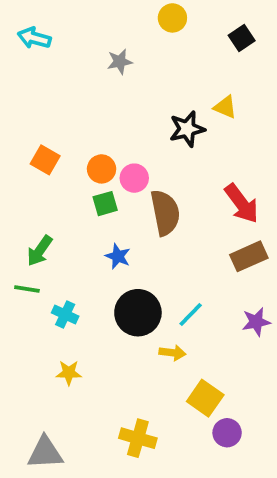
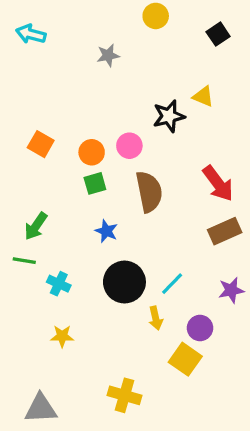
pink circle: (134, 178) -> (129, 146), moved
yellow arrow: (172, 353) -> (156, 318), turned 70
purple circle: (227, 433) -> (200, 328), moved

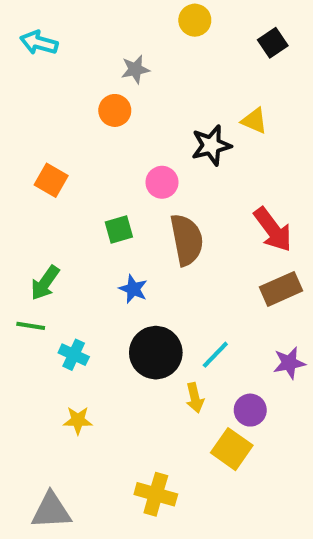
orange circle: (92, 152) -> (115, 110), moved

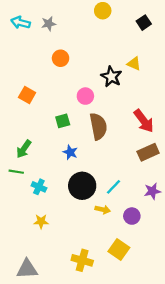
gray star: (135, 69) -> (49, 24), moved
black star: (211, 145) -> (111, 77), turned -30
yellow arrow: (195, 398) -> (103, 210), turned -64
yellow square: (232, 449) -> (119, 250), moved

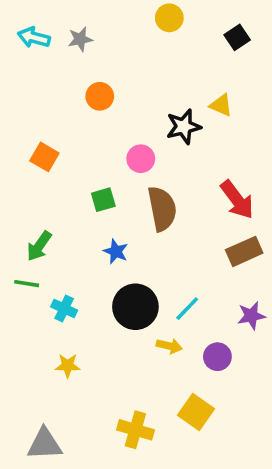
black star: (111, 77) -> (184, 127), turned 30

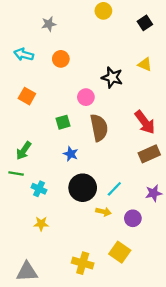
cyan arrow: (34, 37) -> (24, 55), moved
yellow triangle: (221, 105) -> (145, 64), moved
black star: (184, 127) -> (112, 77), turned 30

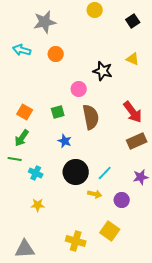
gray star: (49, 24) -> (45, 22), size x1.6
orange square: (27, 96) -> (25, 112), moved

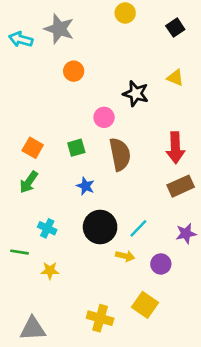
gray star: (45, 22) -> (59, 29), turned 30
cyan arrow: (22, 50) -> (21, 39), moved
red arrow: (133, 112) -> (175, 148), turned 35
green line: (15, 159) -> (19, 252), moved

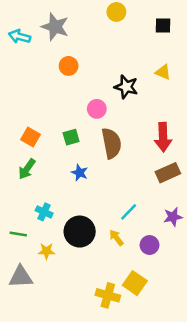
black square: (175, 28) -> (163, 25), turned 35
black circle: (100, 227) -> (80, 232), moved
yellow arrow: (125, 256) -> (116, 238), turned -140
yellow cross: (100, 318) -> (108, 295), moved
gray triangle: (33, 329) -> (21, 277), moved

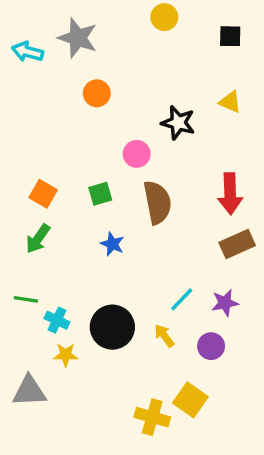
cyan cross: (44, 212) -> (57, 320), moved
purple star: (173, 217) -> (225, 303), moved
green line: (18, 234) -> (26, 299), moved

